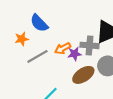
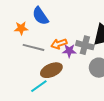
gray line: (37, 56) -> (33, 47), turned 35
brown ellipse: (83, 75) -> (51, 70), moved

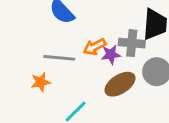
orange star: (21, 28) -> (41, 82), moved
brown ellipse: (51, 70) -> (120, 84), moved

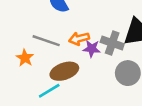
orange star: (41, 82) -> (25, 58), turned 30
brown ellipse: (120, 84) -> (64, 71), moved

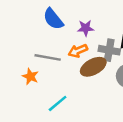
purple star: (92, 49) -> (86, 28), moved
brown ellipse: (64, 71) -> (93, 67), moved

